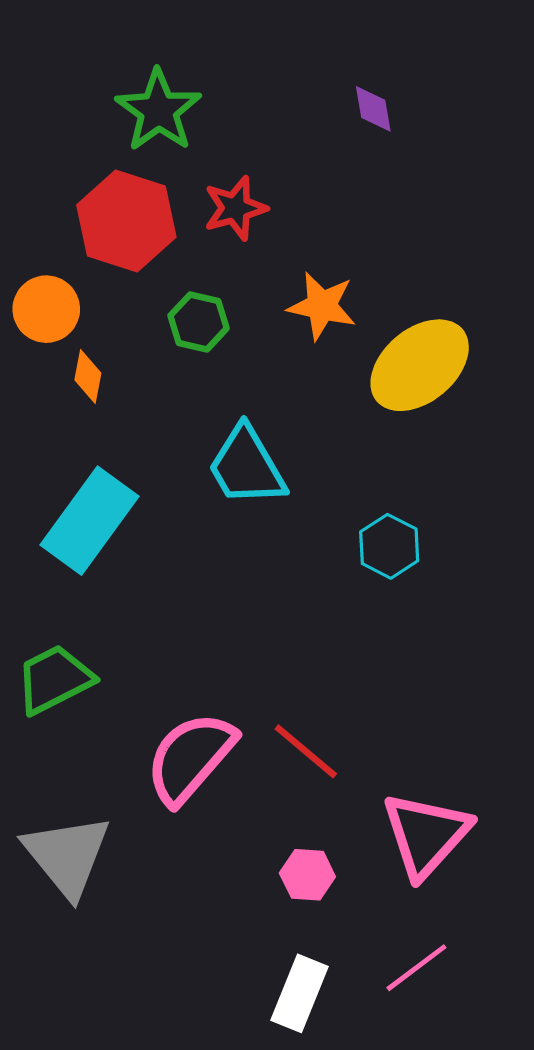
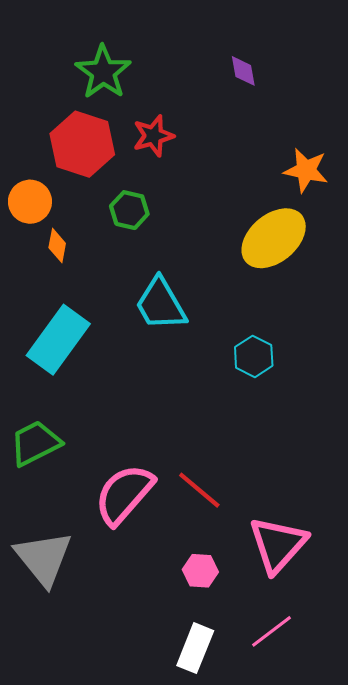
orange star: (322, 306) -> (306, 170), moved

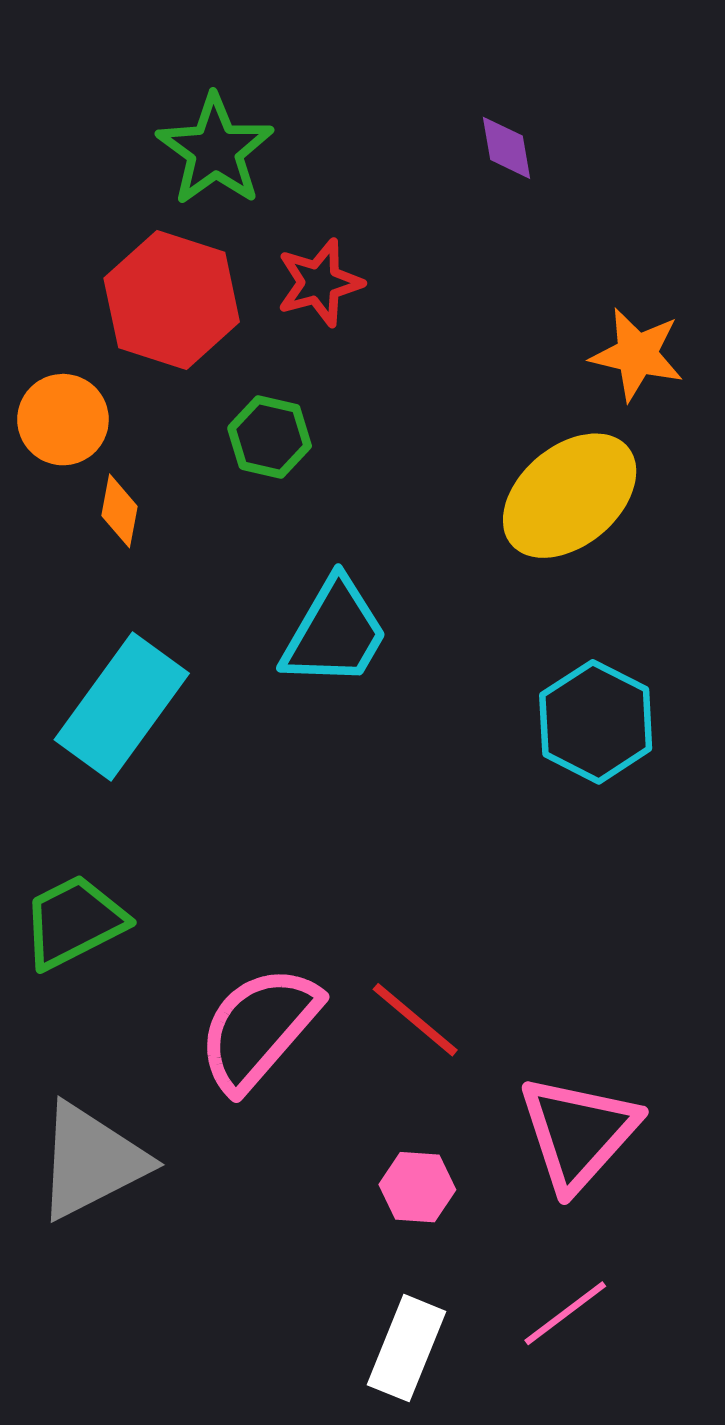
cyan trapezoid: (161, 304) -> (335, 633), turned -120
cyan hexagon: (254, 356) -> (596, 722), moved, size x1.4
gray triangle: (44, 558) -> (91, 1161), turned 42

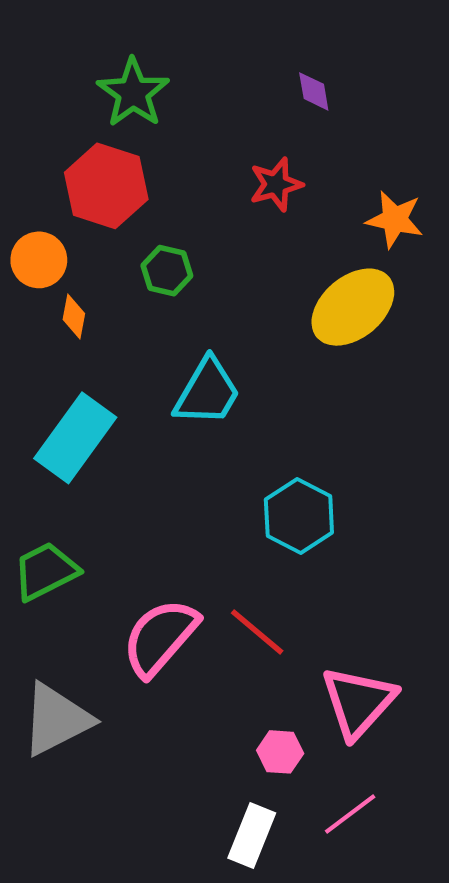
red star: (320, 283) -> (276, 184), moved
cyan hexagon: (596, 722) -> (299, 516), moved
pink hexagon: (417, 1187) -> (280, 752), moved

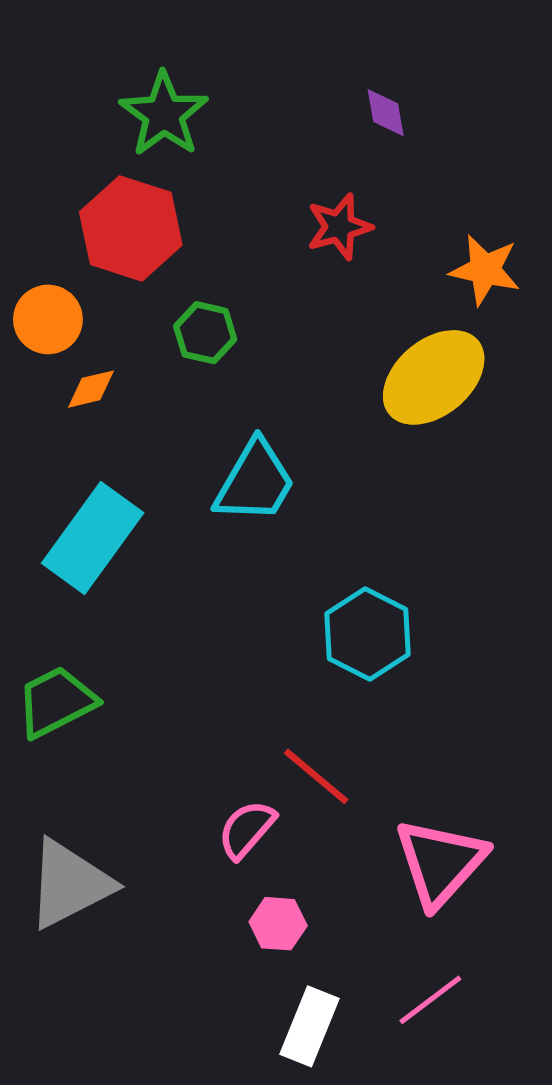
orange diamond: (74, 317) -> (91, 389), turned 66
pink semicircle: (160, 637) -> (247, 829), moved, size x0.6
pink hexagon: (280, 752) -> (278, 924), moved

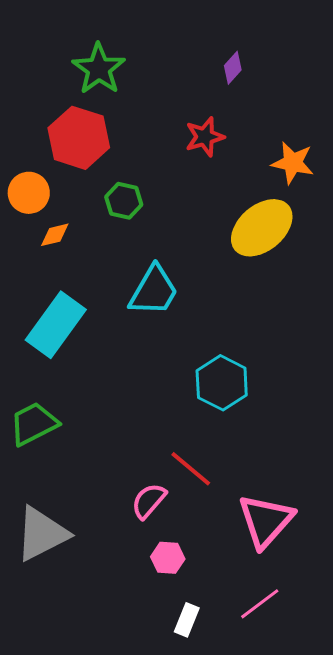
purple diamond: (386, 113) -> (233, 68), turned 52
white rectangle: (310, 1026) -> (187, 620), size x0.7

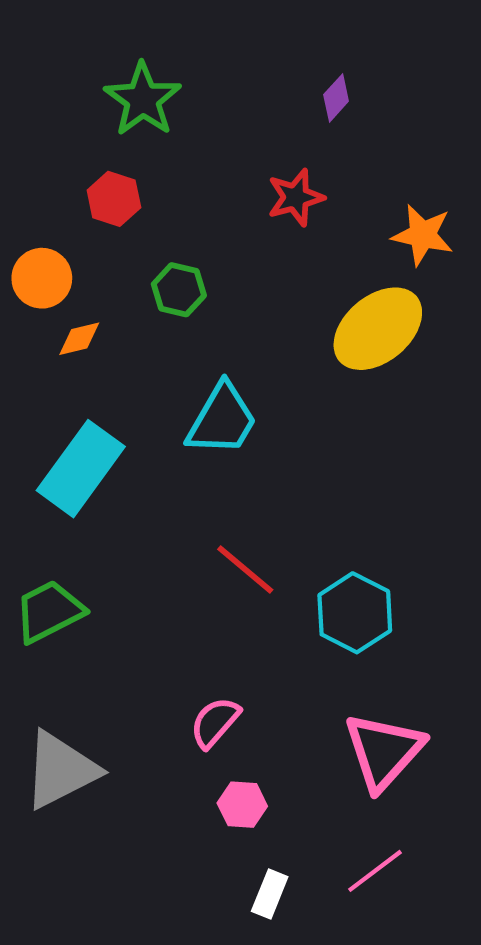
red hexagon: (79, 138) -> (114, 199), size x0.6
cyan hexagon: (222, 383) -> (355, 613), moved
red line: (191, 469) -> (245, 570), moved

